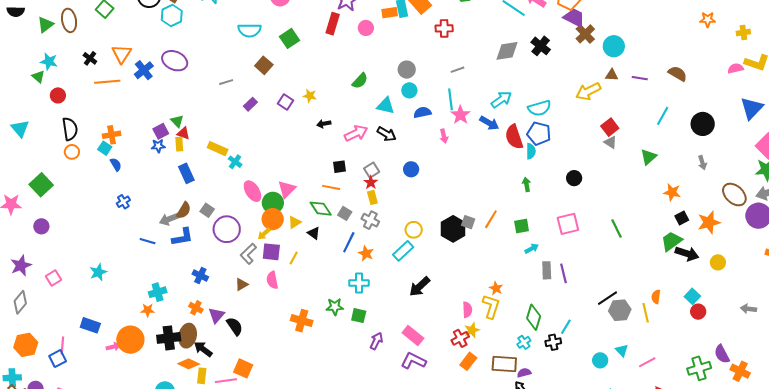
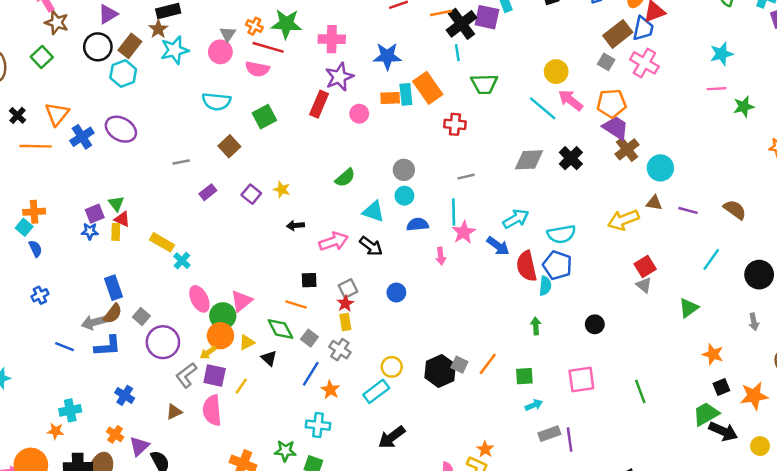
blue rectangle: (186, 173) -> (113, 288), moved
gray rectangle: (547, 270) -> (549, 434), turned 66
pink semicircle: (272, 280) -> (212, 410), size x1.4

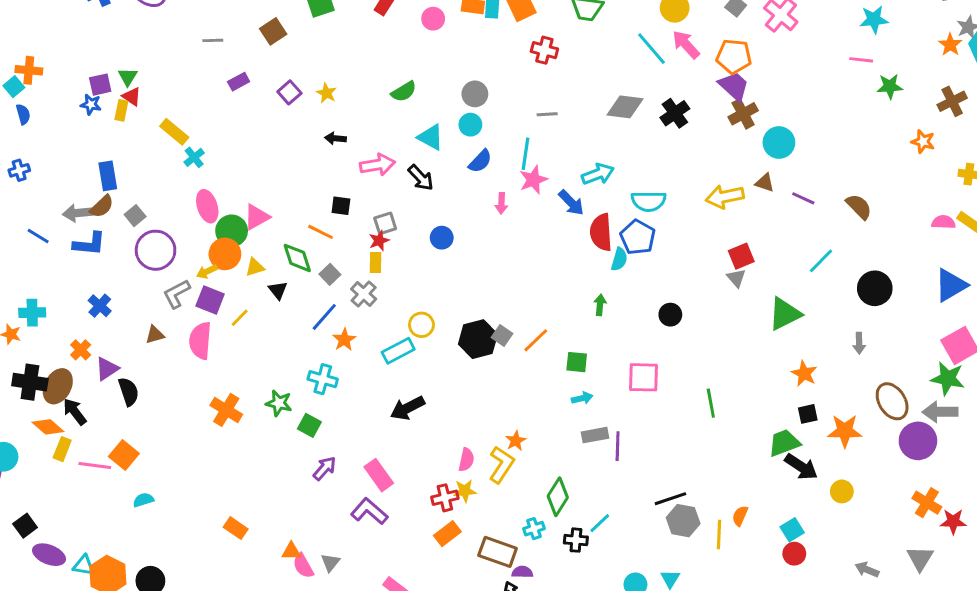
blue semicircle: (418, 224) -> (480, 161), turned 130
green triangle: (689, 308) -> (785, 314), size x1.4

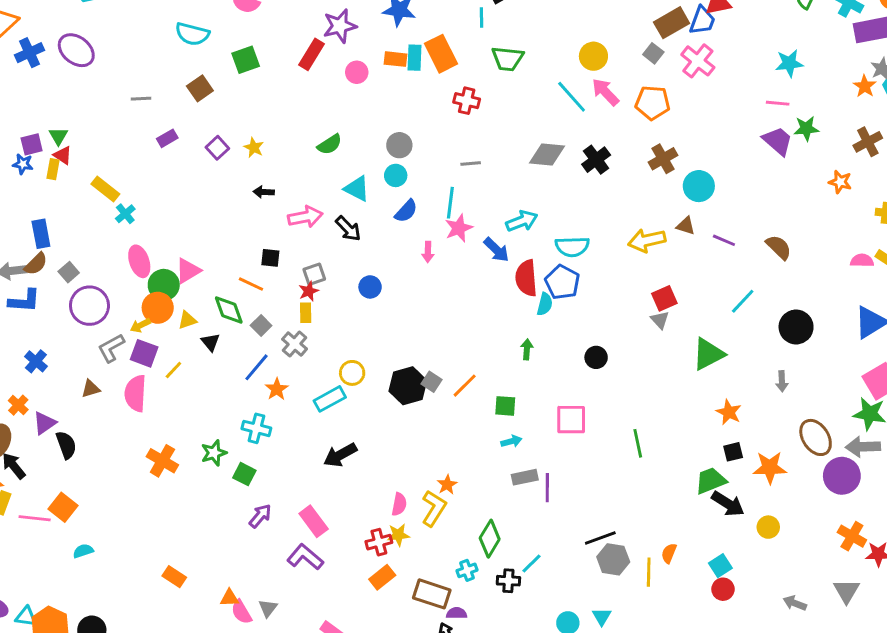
purple trapezoid: (734, 86) -> (778, 141), moved
green star: (279, 403) -> (214, 453), turned -30

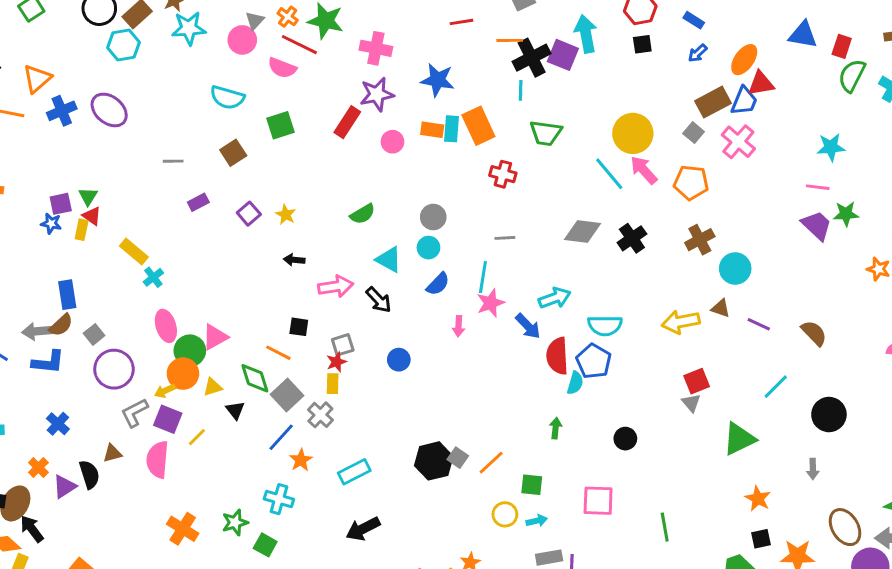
yellow circle: (593, 56) -> (633, 133), size x1.4
gray square: (261, 326) -> (287, 395), size x1.5
yellow circle: (352, 373) -> (505, 514), moved
black semicircle: (66, 445) -> (89, 474), moved

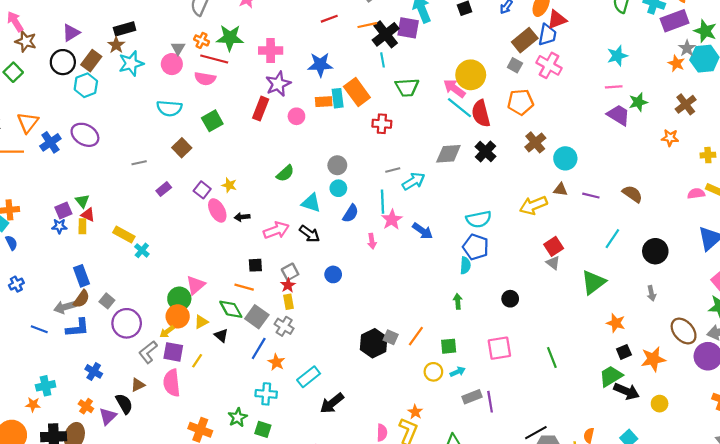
pink arrow: (644, 170) -> (454, 88), moved
cyan arrow: (555, 298) -> (414, 181), moved
pink ellipse: (166, 326) -> (217, 210), moved
red semicircle: (557, 356) -> (481, 113), moved
cyan rectangle: (354, 472) -> (309, 377), moved

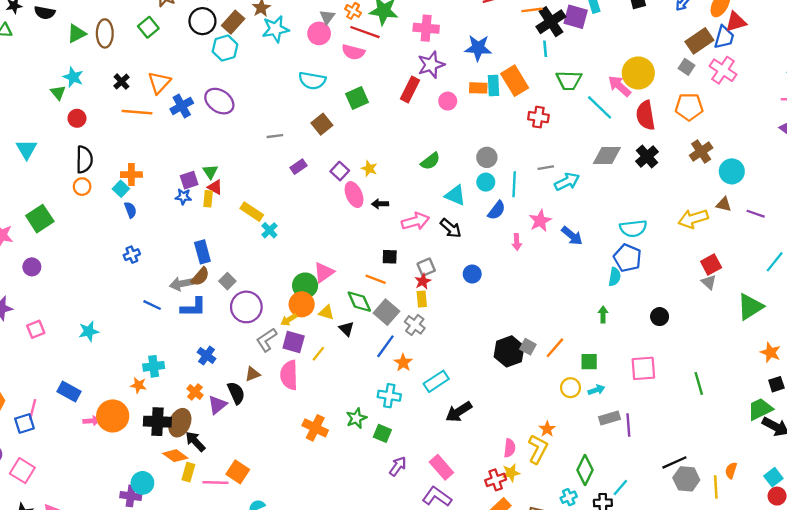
cyan line: (459, 108) -> (600, 107), moved
cyan line: (382, 202) -> (514, 184), moved
yellow triangle: (201, 322) -> (326, 312), turned 40

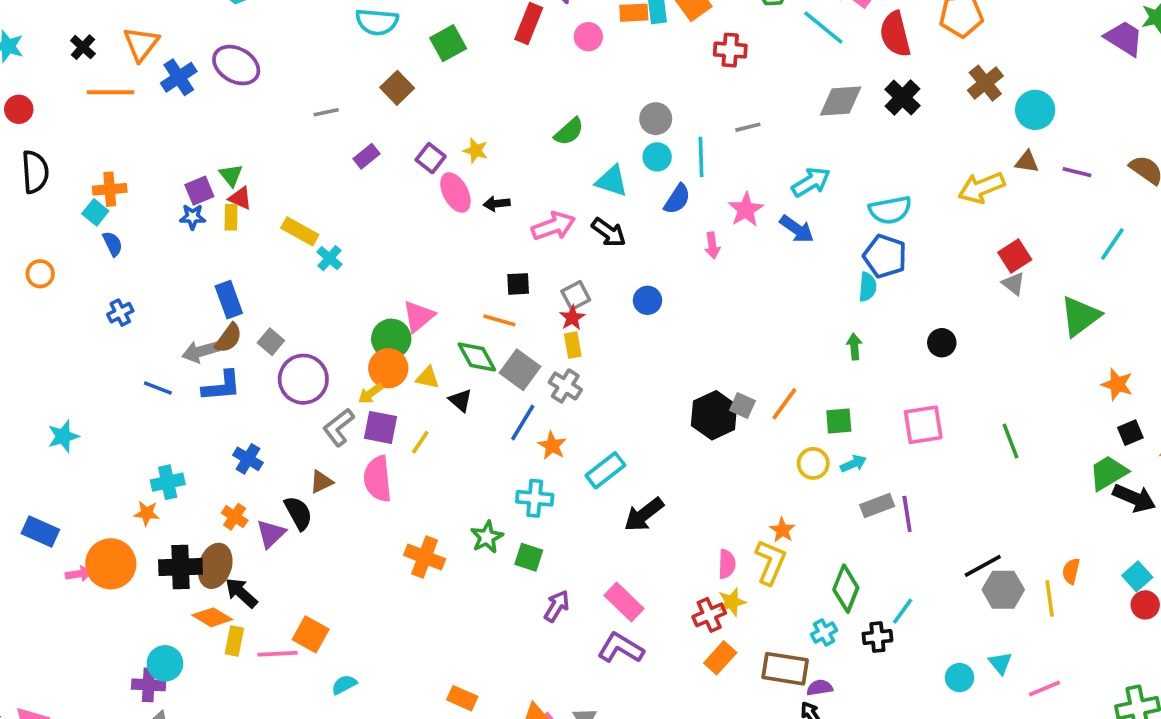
cyan arrow: (567, 182) -> (811, 182), moved
orange circle: (82, 187) -> (40, 274), moved

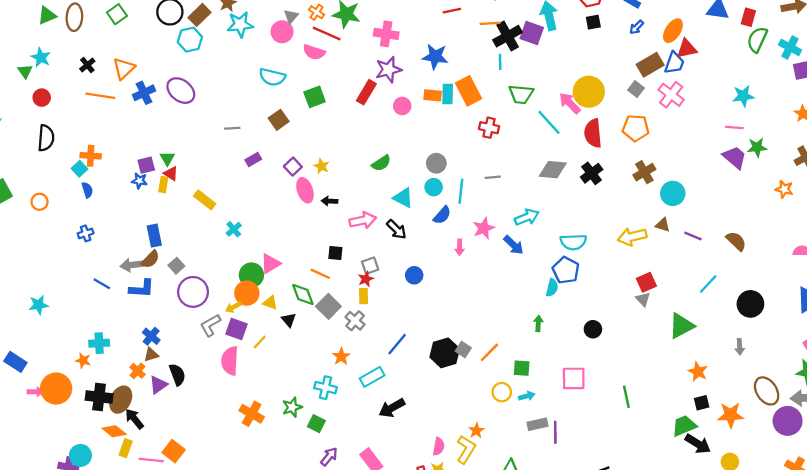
cyan cross: (329, 258) -> (234, 229), moved
blue line: (523, 423) -> (397, 344), moved
brown triangle: (321, 482) -> (151, 355), moved

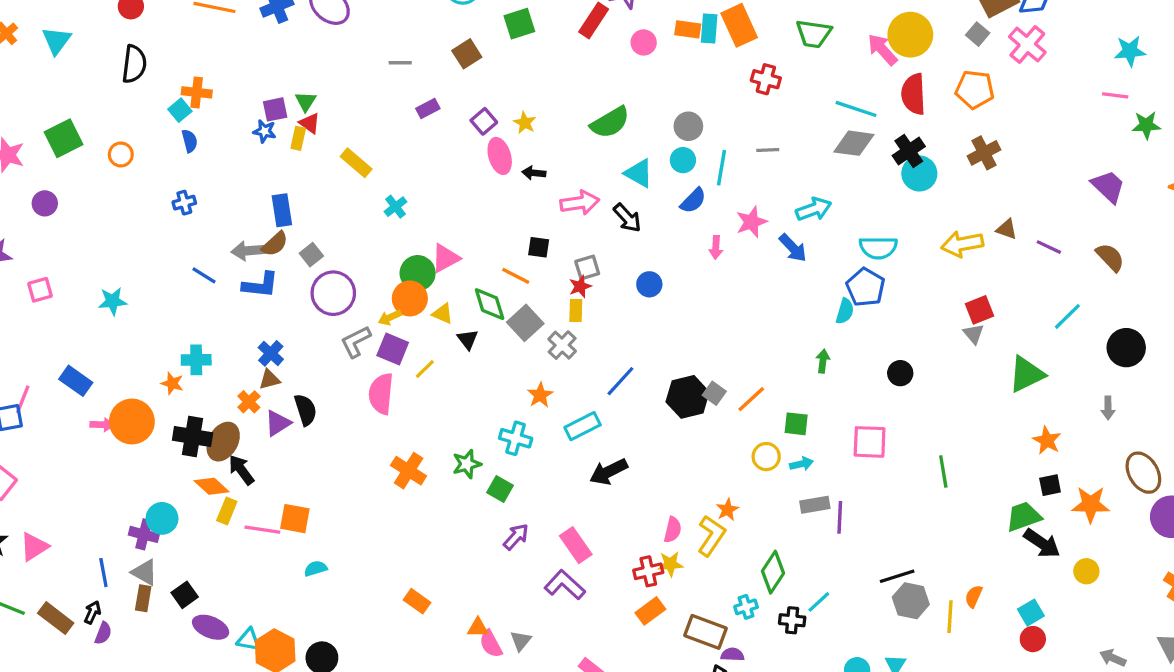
cyan line: (549, 122) -> (856, 109), moved, turned -32
purple trapezoid: (735, 157) -> (1108, 186), moved
green semicircle: (381, 163) -> (610, 122), size x1.4
cyan circle: (673, 193) -> (919, 173), moved
orange square: (174, 451) -> (295, 519), turned -30

